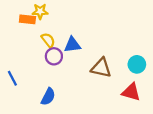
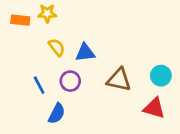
orange rectangle: (27, 19) -> (20, 20), moved
purple circle: (54, 56) -> (70, 81), moved
blue line: (12, 78) -> (39, 85), moved

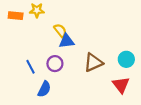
yellow semicircle: (57, 47) -> (60, 31), moved
brown triangle: (119, 80) -> (93, 63), turned -36
red triangle: (154, 108) -> (121, 85), turned 36

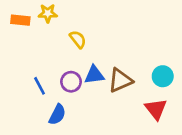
blue triangle: (67, 41) -> (94, 75), moved

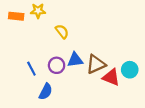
cyan circle: (163, 76) -> (130, 70), moved
red triangle: (156, 109) -> (111, 77), moved, turned -30

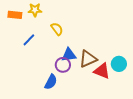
purple circle: (57, 65) -> (63, 65), moved
blue line: (31, 69) -> (29, 40), moved, turned 72
blue semicircle: (46, 92) -> (51, 82), moved

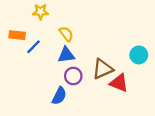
orange rectangle: (15, 15) -> (17, 35), moved
blue triangle: (69, 55) -> (66, 55), moved
cyan circle: (119, 64) -> (139, 55), moved

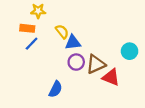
orange rectangle: (17, 35) -> (27, 28), moved
blue triangle: (66, 55) -> (73, 42), moved
purple circle: (73, 76) -> (76, 62), moved

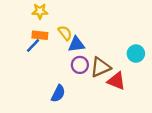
orange rectangle: (27, 28) -> (40, 35), moved

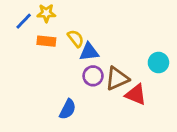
blue line: (33, 46) -> (24, 21), moved

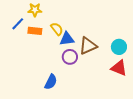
blue line: (24, 21) -> (18, 24), moved
brown triangle: (117, 79) -> (88, 46), moved
red triangle: (136, 95) -> (119, 68), moved

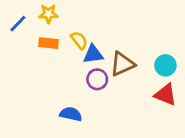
blue line: (18, 24) -> (18, 24), moved
blue semicircle: (51, 82) -> (71, 114), turned -105

